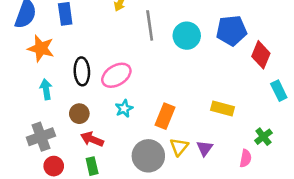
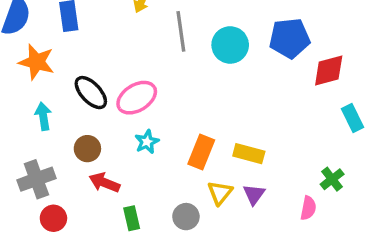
red diamond: (261, 55) -> (329, 70), turned 52
black ellipse: (82, 71) -> (91, 93), turned -40
yellow rectangle: (223, 109) -> (249, 154), moved
gray circle: (148, 156) -> (186, 217), moved, size x0.6
green rectangle: (92, 166) -> (132, 218), moved

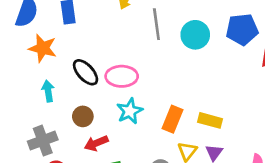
pink ellipse: (137, 98) -> (122, 76), turned 32
cyan star: (147, 142) -> (130, 111), size x1.4
red arrow: (104, 183) -> (96, 143), turned -45

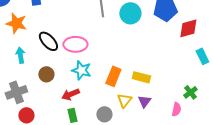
cyan star: (130, 111) -> (81, 70), turned -30
red arrow: (96, 143) -> (70, 94), moved

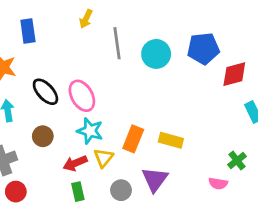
pink ellipse: (75, 44) -> (82, 96), turned 60
yellow triangle: (124, 100) -> (103, 158), moved
purple triangle: (144, 101) -> (155, 179), moved, size x1.5
pink semicircle: (176, 109) -> (218, 183), turned 88

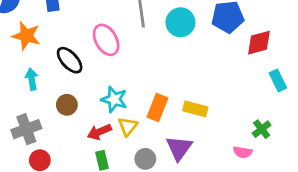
pink ellipse: (82, 96) -> (106, 40), moved

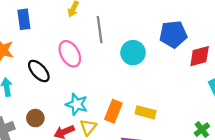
cyan circle: (180, 22) -> (133, 53), moved
brown circle: (67, 105) -> (35, 118), moved

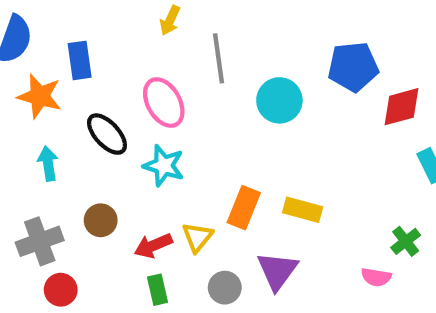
blue rectangle: (24, 19) -> (80, 60), moved
cyan star: (77, 104) -> (164, 166), moved

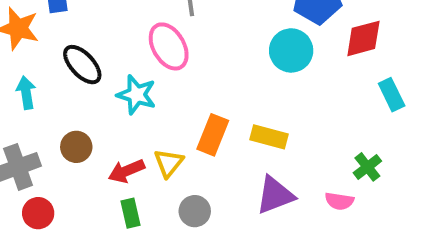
cyan circle: (279, 100) -> (291, 50), moved
pink ellipse: (164, 103) -> (169, 46), moved
purple triangle: (277, 271) -> (275, 195), moved, turned 33

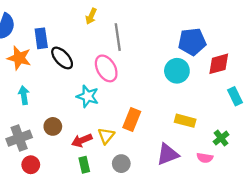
black ellipse: (82, 65) -> (62, 58), moved
yellow rectangle: (269, 137) -> (185, 121), moved

